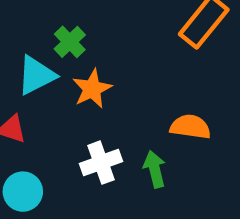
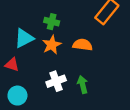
green cross: (70, 42) -> (52, 22), moved, turned -32
orange semicircle: (190, 127) -> (83, 45), moved

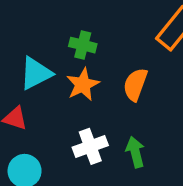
orange semicircle: (83, 45) -> (135, 84), turned -78

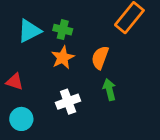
cyan triangle: (36, 73) -> (29, 31), moved
green arrow: (135, 152) -> (109, 90), moved

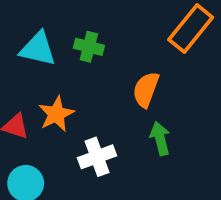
cyan triangle: (29, 31) -> (38, 49), turned 40
orange star: (63, 58) -> (56, 114), moved

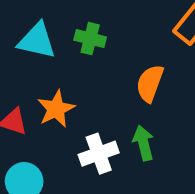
green arrow: (160, 138) -> (143, 143), moved

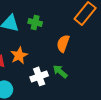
green arrow: (143, 143) -> (60, 71), turned -35

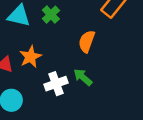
green cross: (35, 22) -> (51, 15), turned 32

